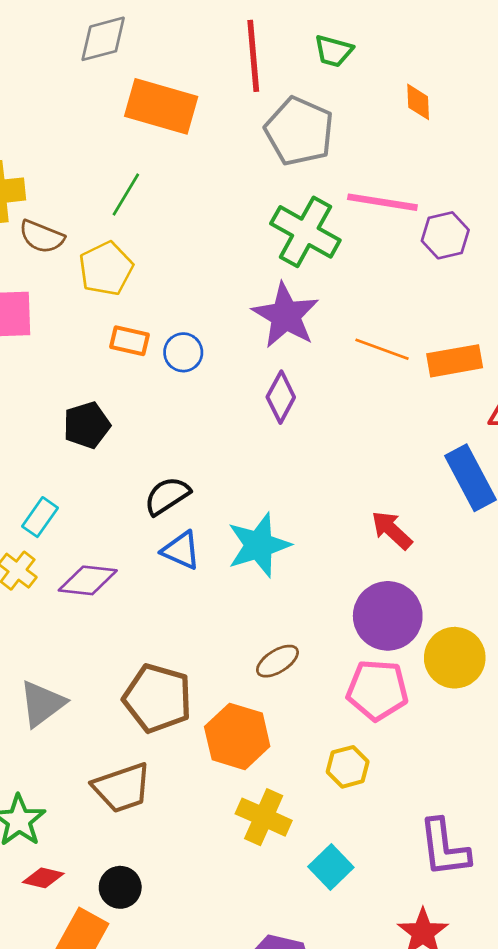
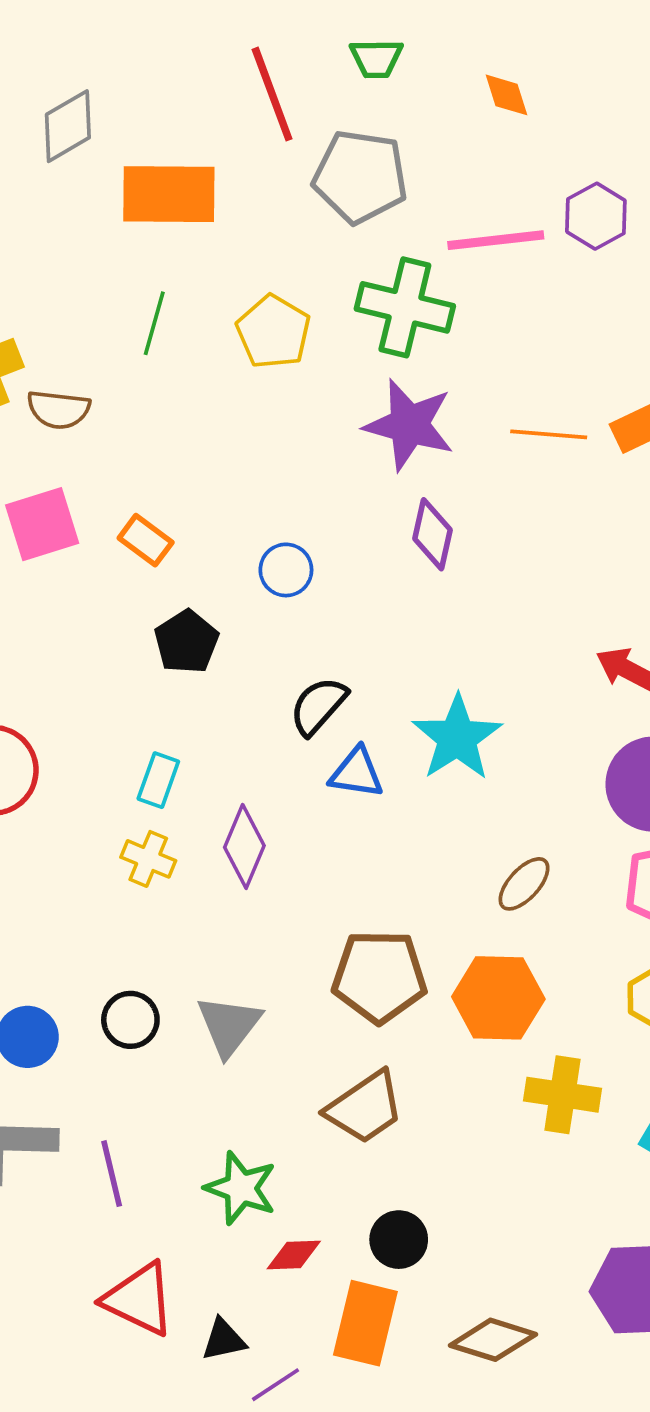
purple hexagon: (445, 235) -> (596, 216), moved
yellow pentagon: (106, 269) -> (273, 332), moved
orange rectangle: (130, 341) -> (146, 540), moved, turned 39
blue circle: (183, 352) -> (286, 570), moved
purple diamond: (88, 580) -> (244, 846), turned -58

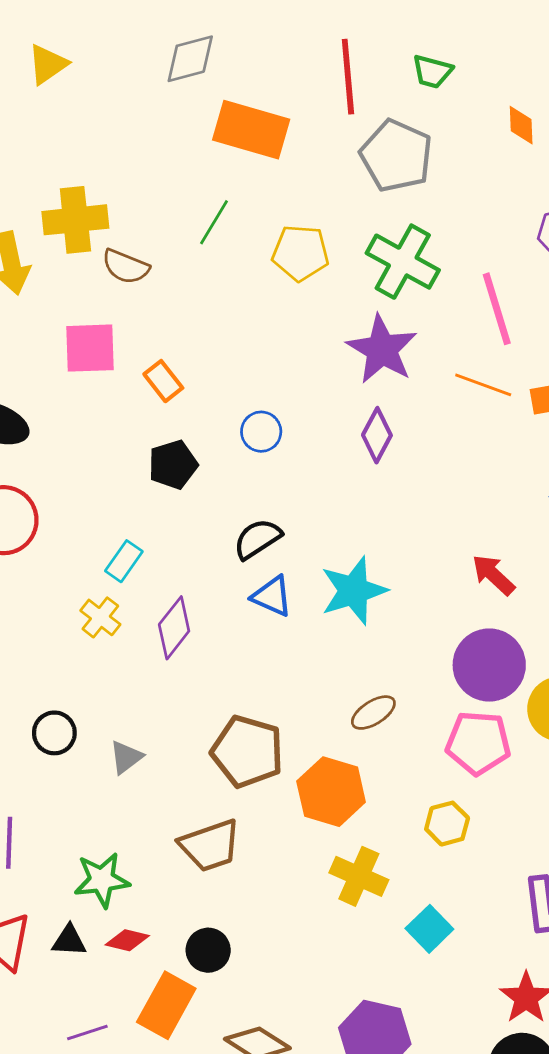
pink line: (496, 240) -> (497, 309), moved, turned 64
yellow pentagon: (273, 332) -> (300, 253), turned 30
gray triangle: (229, 1026) -> (126, 757), size x0.7
green star: (241, 1188) -> (102, 880), turned 30
black triangle: (224, 1340) -> (69, 941), moved

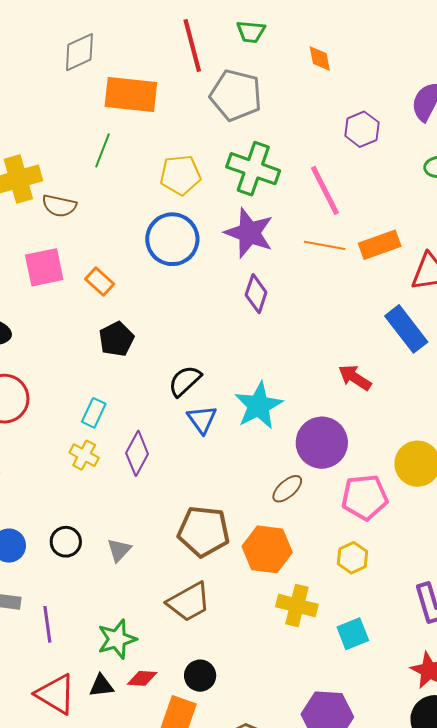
green line: (214, 222) -> (103, 150), moved
blue circle: (261, 432) -> (172, 239), moved, size x1.8
blue triangle: (272, 596) -> (202, 419), turned 40
purple circle: (489, 665) -> (322, 443), moved
cyan square: (429, 929) -> (353, 634), turned 32

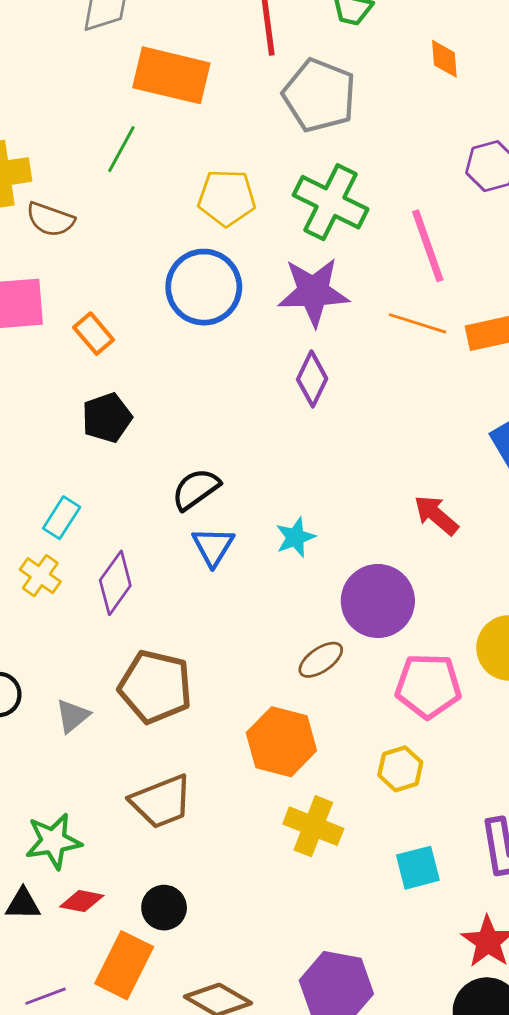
purple star: (249, 233) -> (313, 292), turned -30
cyan star: (259, 406) -> (295, 537), size x0.6
brown pentagon: (204, 531) -> (155, 687), moved
cyan square: (353, 634) -> (418, 868), moved

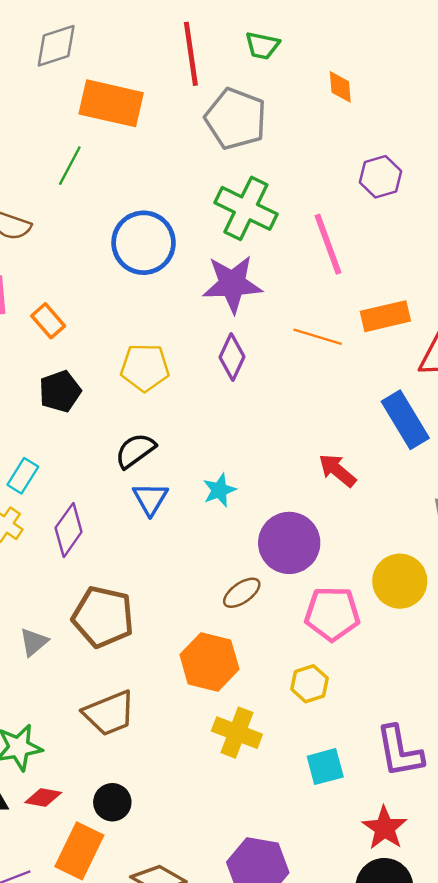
yellow pentagon: (227, 198) -> (145, 367), moved
blue circle: (204, 287) -> (144, 243), moved
orange line: (417, 323) -> (318, 337), moved

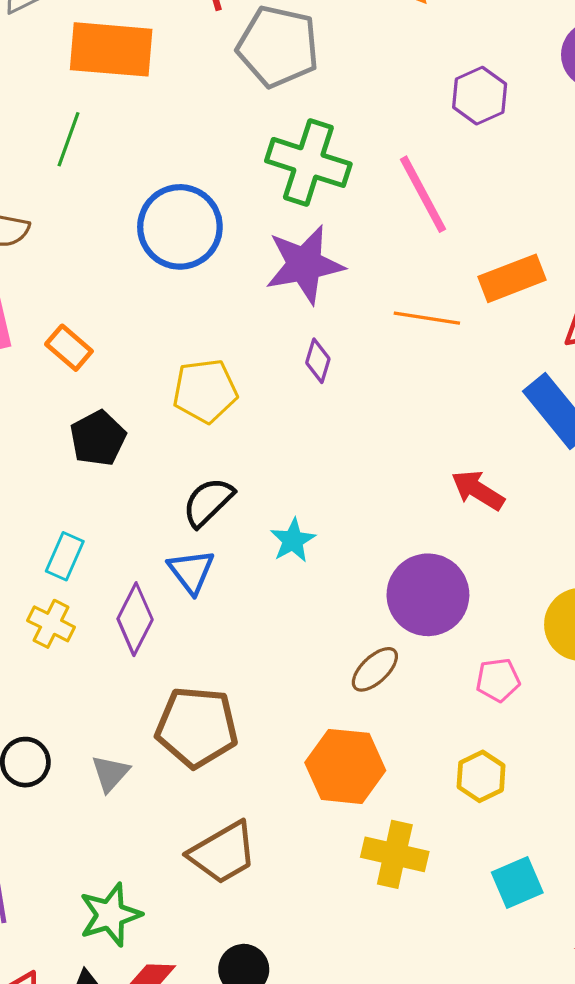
purple diamond: (232, 357) -> (318, 361), size x0.7
cyan star: (219, 490) -> (293, 540), moved
blue triangle: (150, 499) -> (191, 571), moved
pink pentagon: (332, 614) -> (498, 680), size x0.6

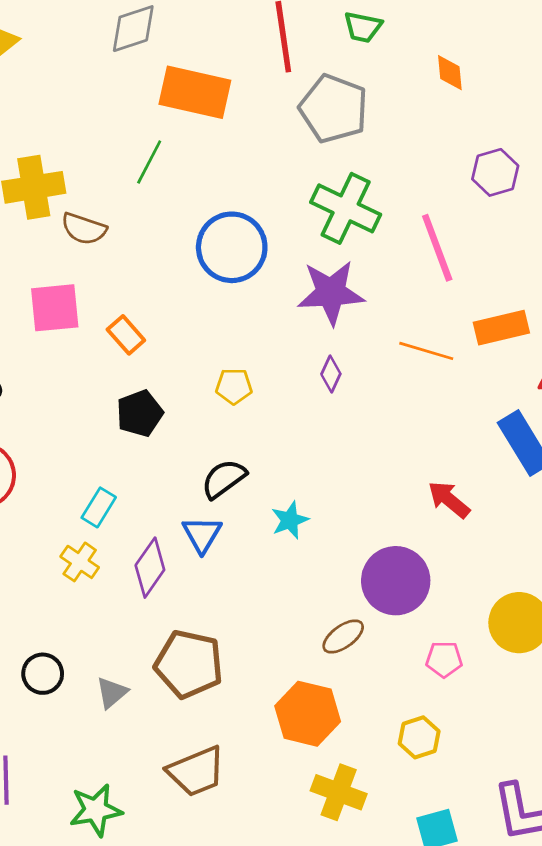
yellow pentagon: (205, 391) -> (234, 386), size x0.7

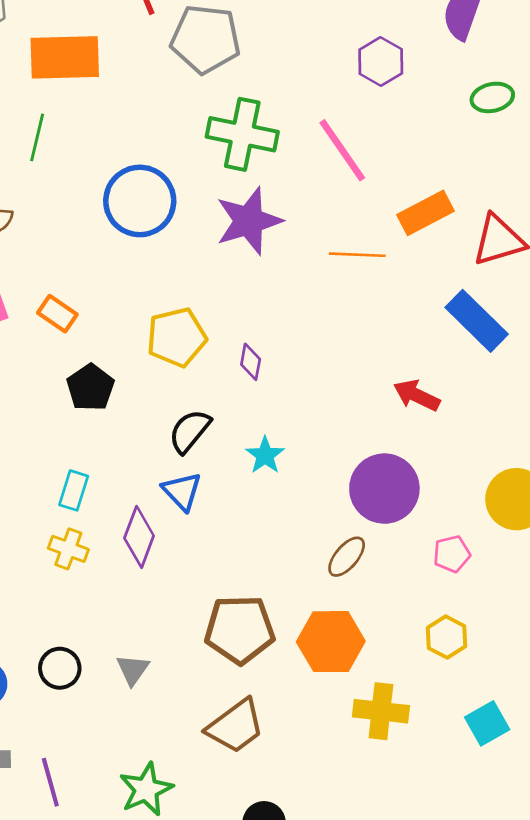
purple diamond: (331, 374) -> (251, 362), moved
yellow pentagon: (234, 386) -> (177, 337), size x1.6
brown pentagon: (189, 664) -> (240, 630), moved

